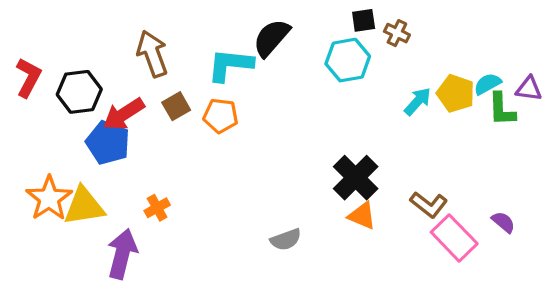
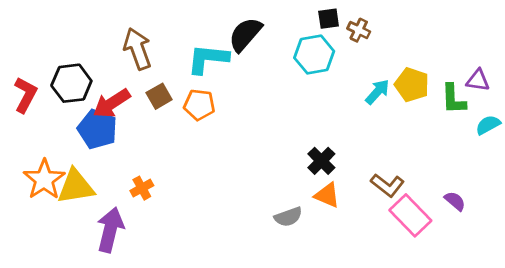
red L-shape: (28, 78) -> (25, 95), moved
cyan semicircle: (487, 84) -> (488, 125), moved
black cross: (356, 178) -> (321, 161), size x0.7
gray semicircle: (286, 240) -> (288, 217), moved

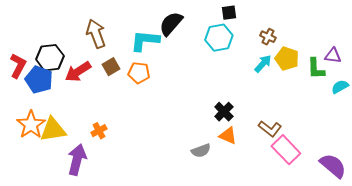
brown cross: (359, 30) -> (268, 37), moved
blue pentagon: (97, 129) -> (39, 80), moved
purple semicircle: (455, 201) -> (333, 166), moved, size x1.8

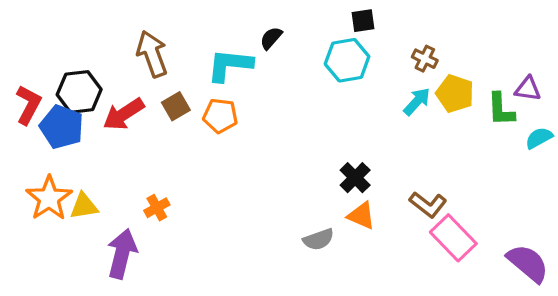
black semicircle: (171, 24) -> (271, 38), size x0.6
yellow triangle: (53, 130) -> (84, 206), size x0.7

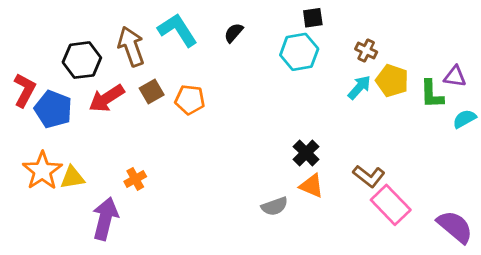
cyan L-shape: (230, 65) -> (178, 30), moved, turned 51
black hexagon: (79, 92) -> (82, 60), moved

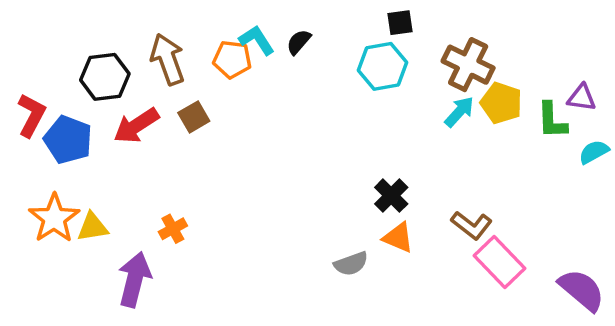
cyan L-shape: (178, 30) -> (257, 40), moved, size x0.7
brown cross: (366, 51) -> (468, 65), size x1.8
orange pentagon: (190, 100) -> (232, 59), moved

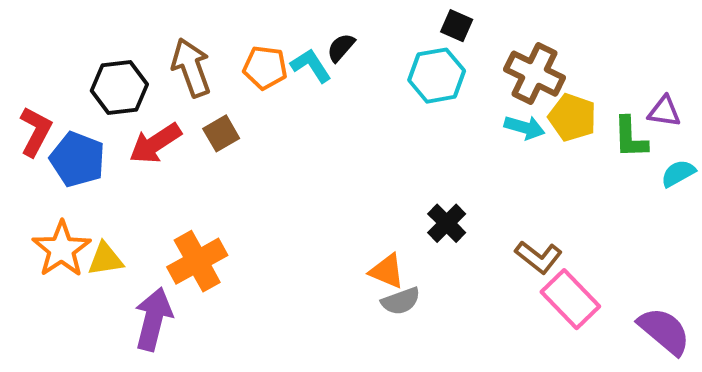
black square: (400, 23) -> (457, 26), turned 32
cyan L-shape: (257, 40) -> (311, 66), moved
cyan arrow: (459, 112) -> (524, 127), turned 64
orange cross: (173, 229) -> (197, 261), size x1.8
orange triangle: (398, 237) -> (387, 271), moved

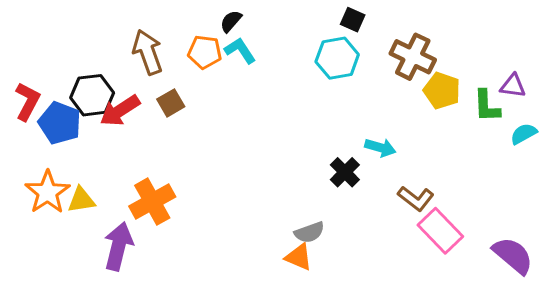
black semicircle: (341, 48) -> (231, 21), moved
black hexagon: (119, 88) -> (92, 95), moved
cyan arrow: (524, 127) -> (380, 148), moved
orange triangle: (387, 271) -> (299, 257), moved

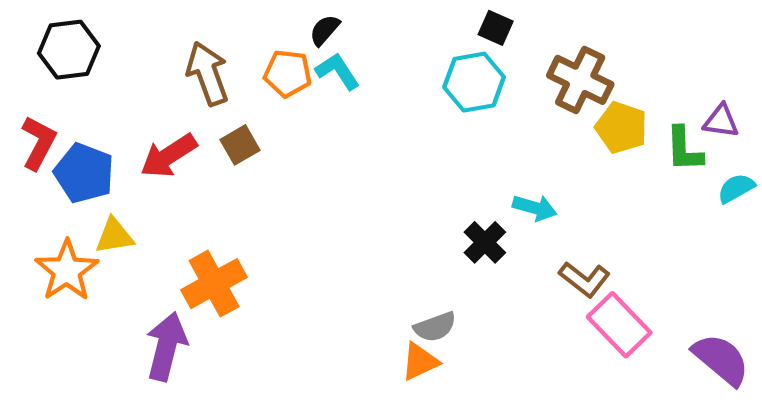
black hexagon: (92, 95) -> (69, 50), moved
yellow triangle: (81, 200) -> (114, 236), moved
orange triangle: (299, 257) -> (420, 362), turned -48

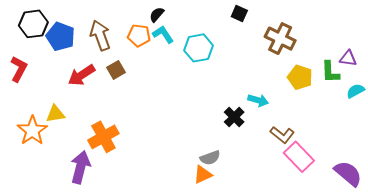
cyan hexagon: (474, 82) -> (199, 48), moved
yellow pentagon: (621, 128) -> (300, 77), moved
blue pentagon: (84, 173) -> (61, 36), moved

